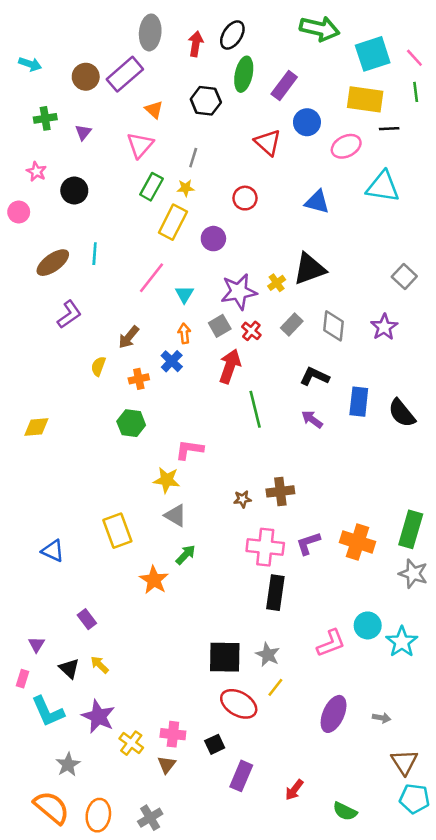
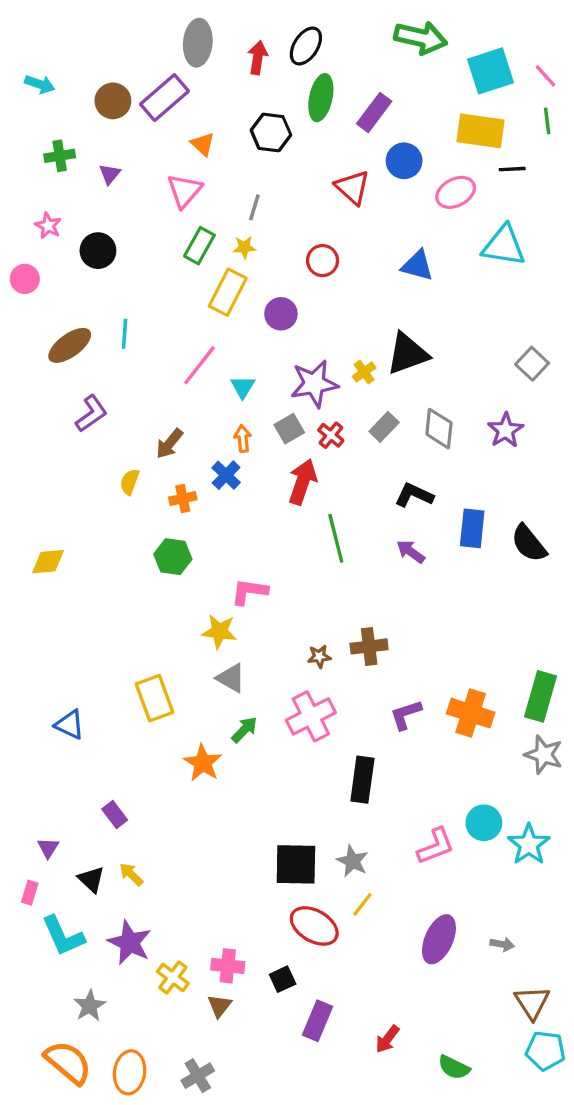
pink cross: (265, 547) -> (311, 716), moved, turned -33

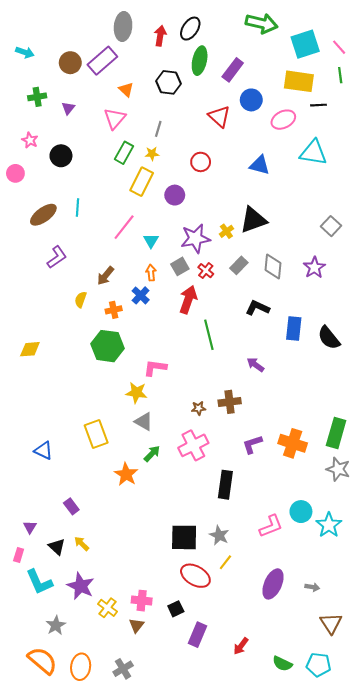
purple arrow: (411, 552) -> (255, 365), moved
green hexagon: (173, 557) -> (108, 346), size x1.4
cyan pentagon: (545, 1051) -> (319, 665), moved

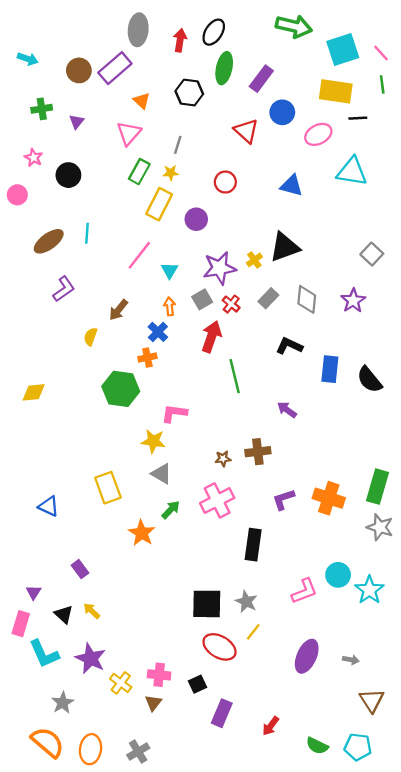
orange cross: (114, 310) -> (147, 358), moved
pink rectangle: (19, 555) -> (21, 624), size x1.5

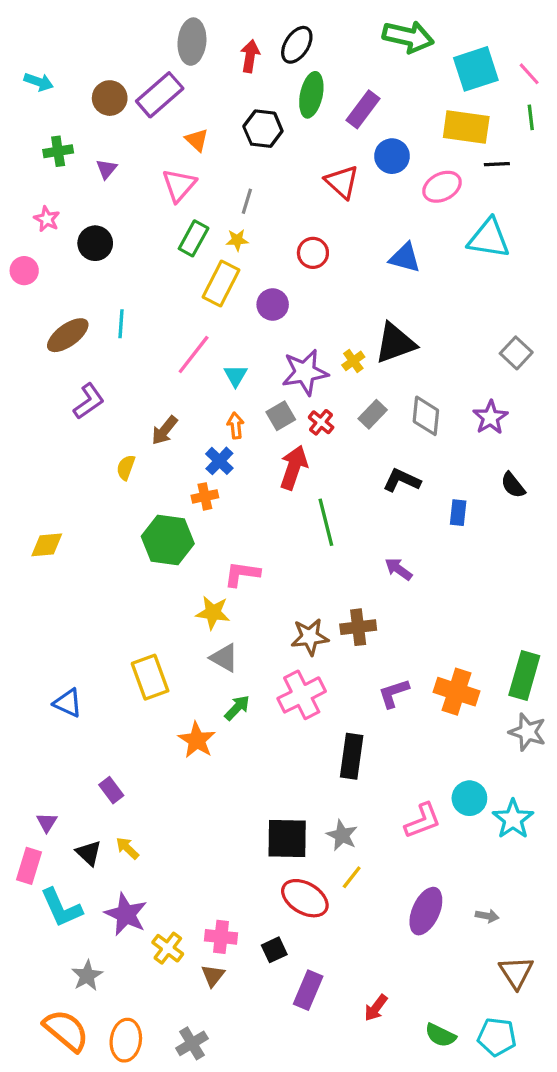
blue rectangle: (330, 369) -> (458, 513), size x0.7
black semicircle: (369, 380) -> (513, 485), moved, size x0.7
brown star: (223, 459) -> (310, 637), size x1.6

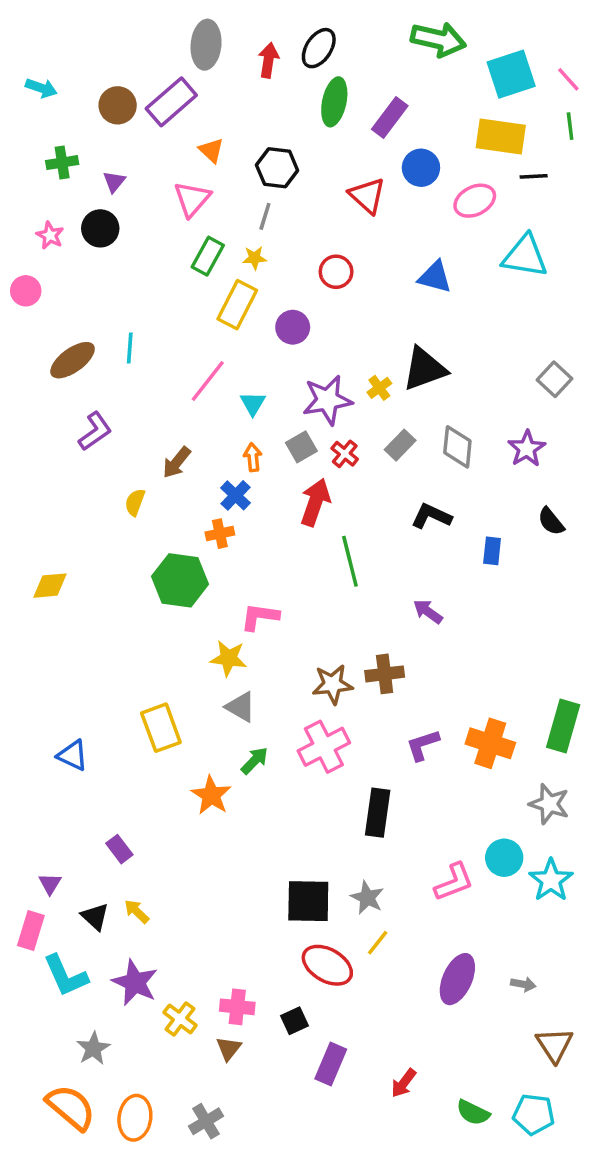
black hexagon: (263, 129) -> (277, 168), moved
black circle: (95, 243) -> (100, 228), moved
gray star: (528, 732) -> (549, 804), moved

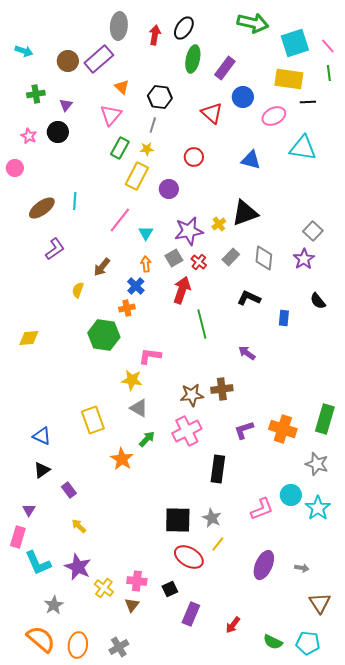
gray square: (554, 379) -> (313, 231), moved
black triangle: (95, 917) -> (42, 470), moved, turned 42

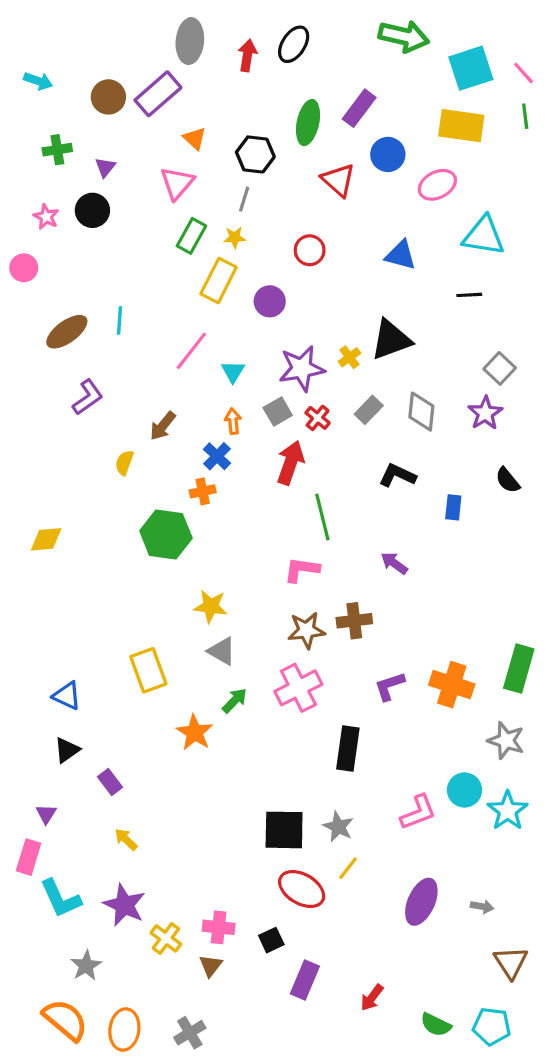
green ellipse: (193, 59) -> (308, 123), moved
black line: (308, 102) -> (469, 295), moved
pink L-shape: (150, 356) -> (302, 570), moved

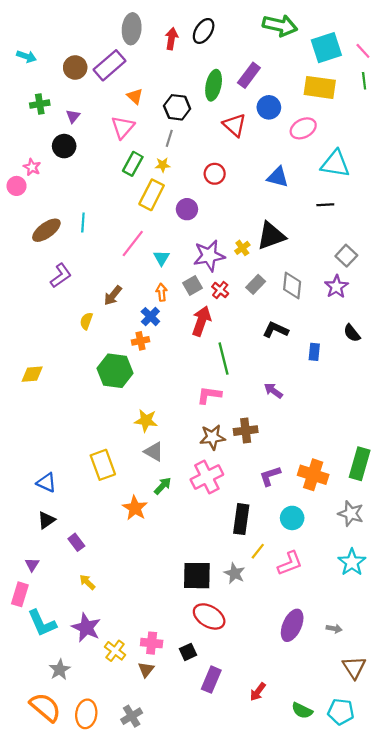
pink star: (46, 217) -> (32, 167), moved
cyan circle: (464, 790) -> (292, 518), moved
yellow line: (348, 868) -> (258, 551), moved

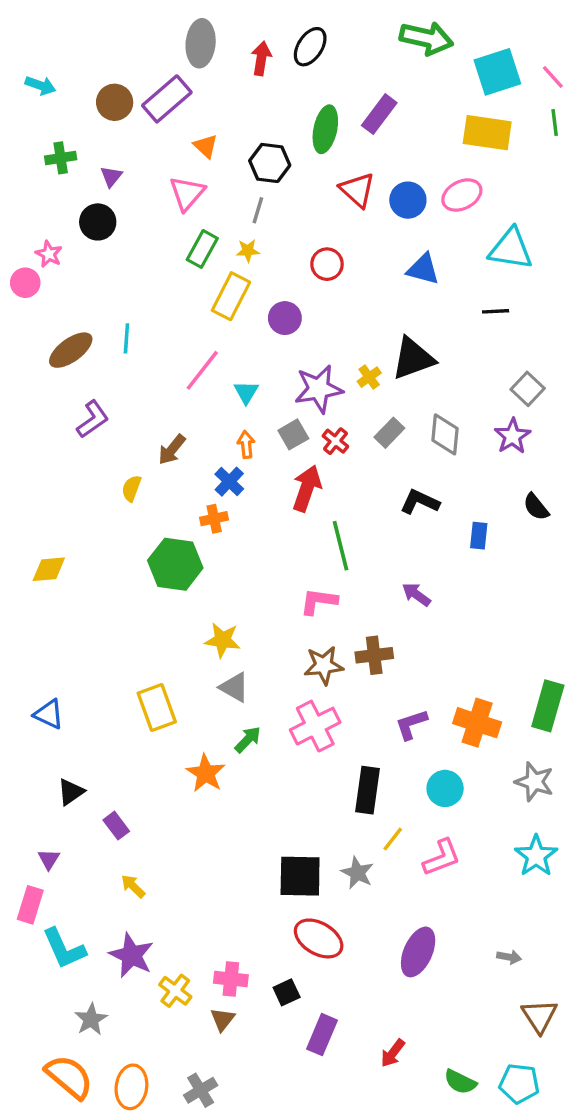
blue circle: (269, 107) -> (408, 200), moved
blue triangle: (46, 483) -> (49, 714), moved
purple ellipse: (292, 625) -> (418, 952), moved

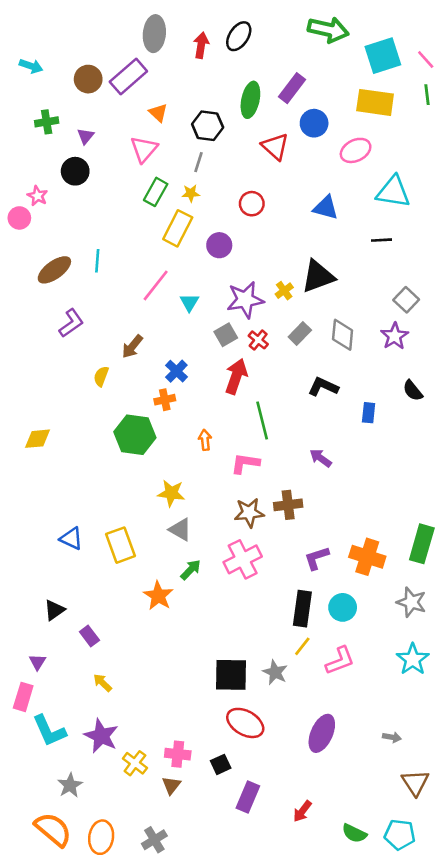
blue circle: (408, 200) -> (314, 123), moved
orange arrow: (246, 445) -> (205, 440), moved
blue triangle: (49, 714) -> (71, 539), moved
black rectangle: (367, 790) -> (302, 609), moved

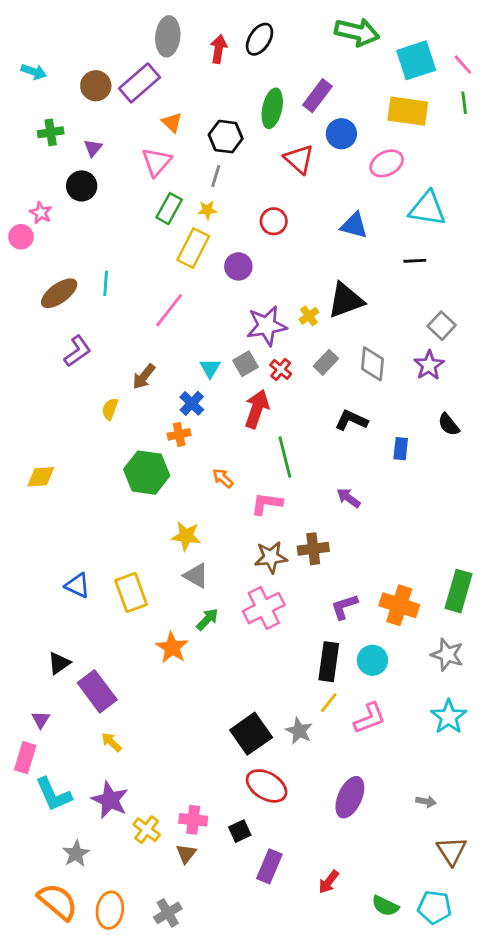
cyan triangle: (189, 302) -> (210, 368), moved
orange arrow: (205, 440) -> (223, 478), turned -42
purple rectangle: (89, 636) -> (97, 691), size x1.8
black square: (231, 675) -> (251, 734), turned -36

